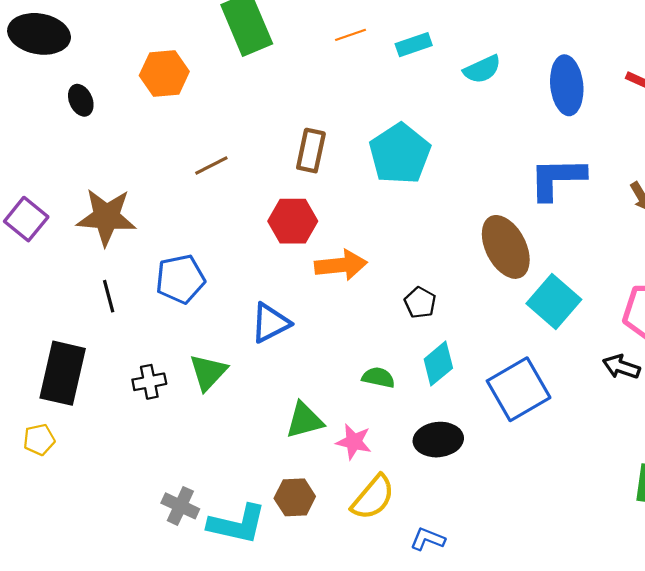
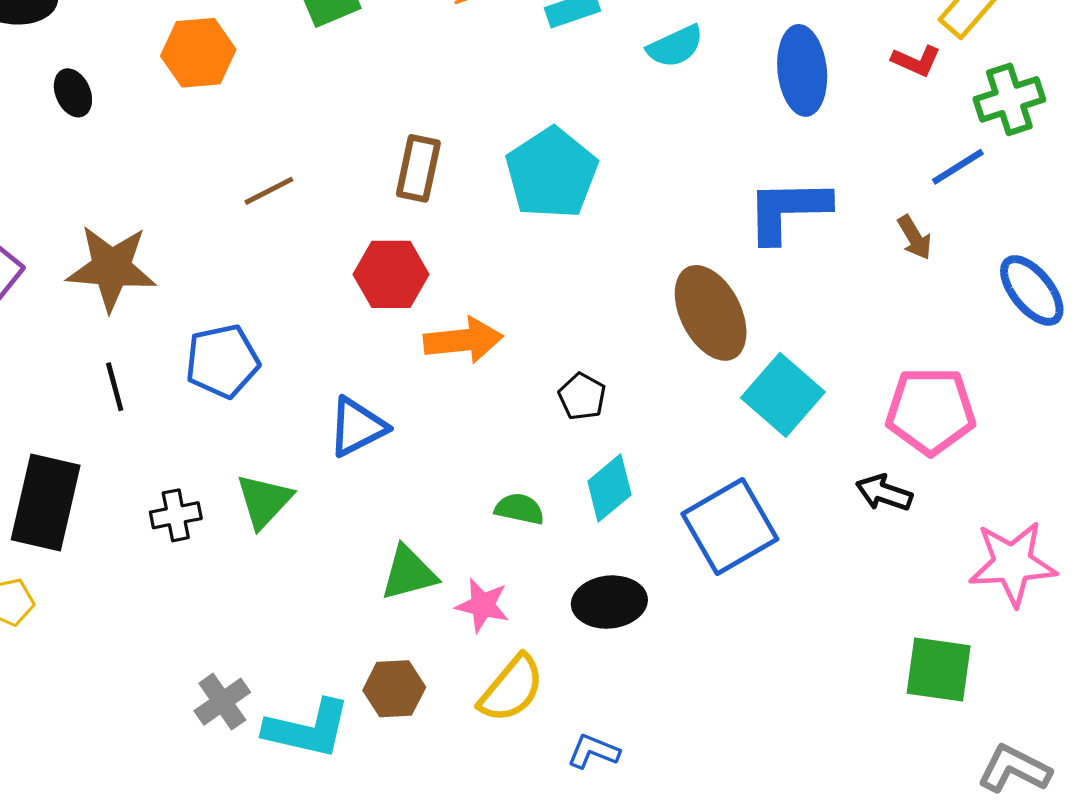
gray cross: (180, 506) -> (222, 702), turned 30

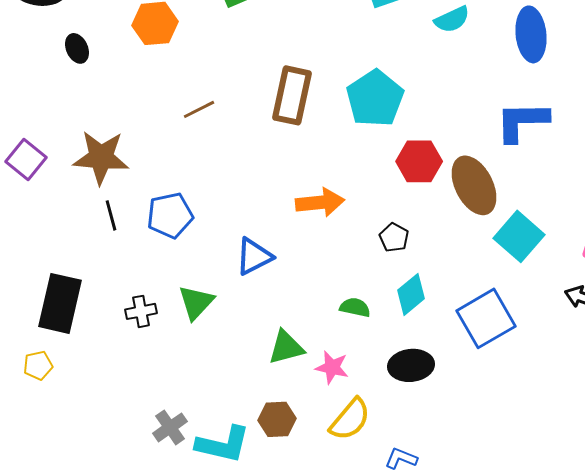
brown rectangle: (418, 168) -> (292, 95), size x1.4
red hexagon: (391, 274) -> (419, 161), moved
black line: (115, 387) -> (111, 215), moved

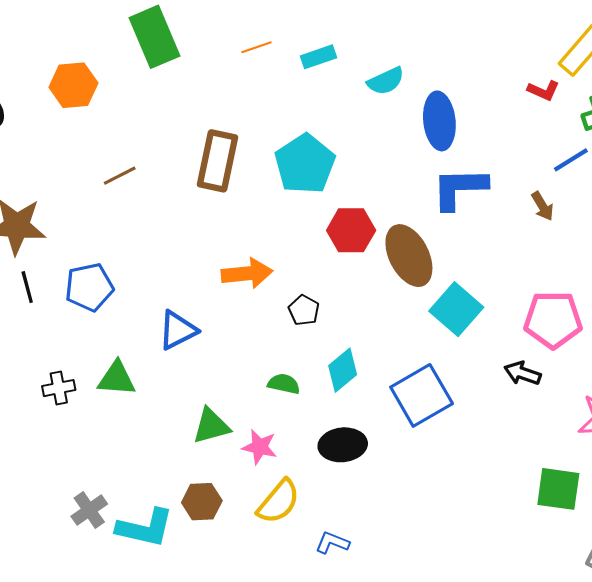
blue ellipse: (531, 34) -> (439, 121), moved
black pentagon: (394, 237) -> (304, 310), moved
green triangle: (196, 302) -> (117, 379), turned 51

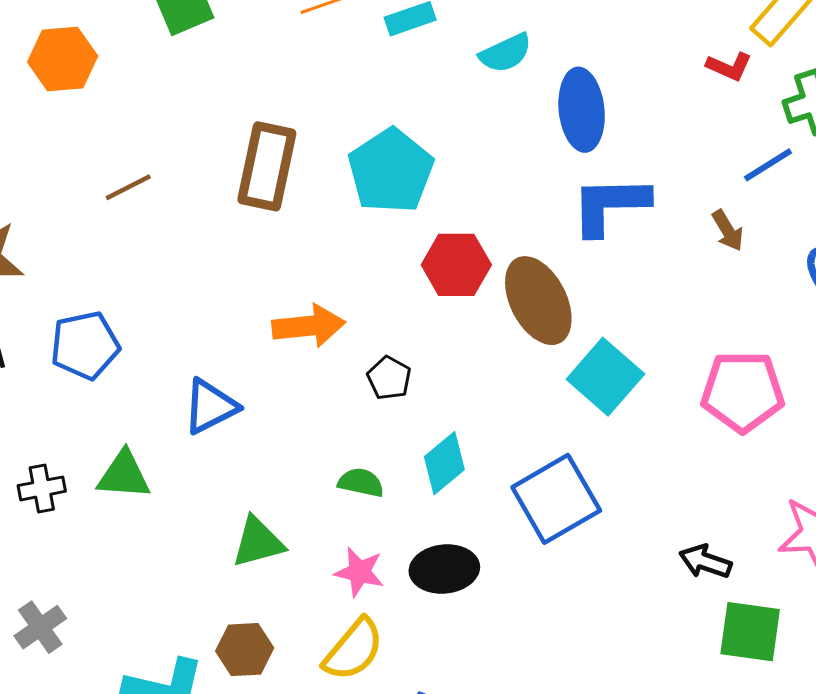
black arrow: (523, 373) -> (705, 562), moved
pink star: (260, 447) -> (359, 572), moved
gray cross: (89, 510) -> (40, 627), moved

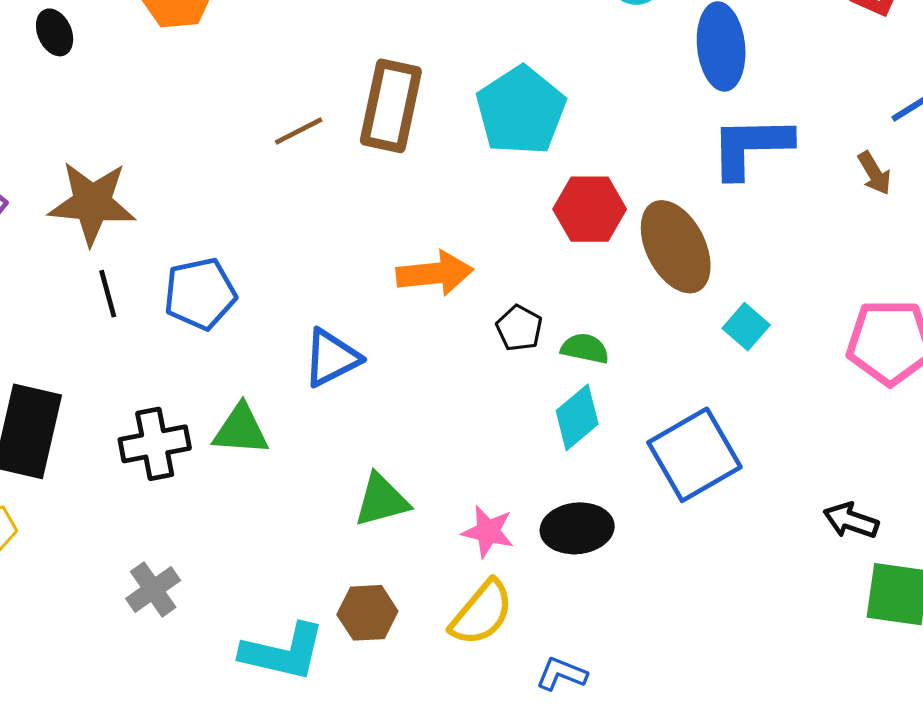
brown line: (128, 187) -> (299, 131), moved
cyan square: (605, 377) -> (746, 327), size x0.6
green semicircle: (361, 483) -> (585, 348), moved
black cross: (42, 488) -> (155, 444), size x1.4

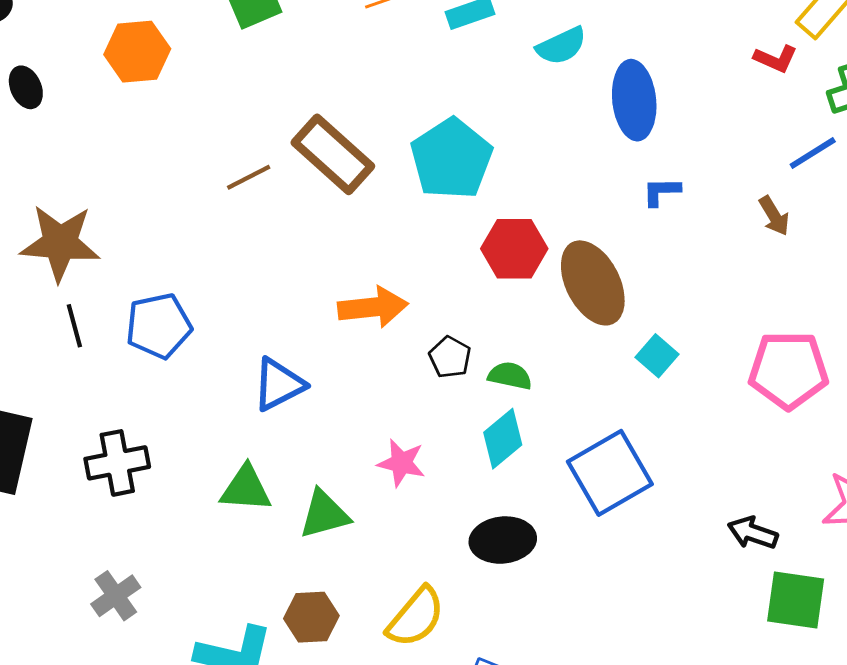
brown rectangle: (391, 106) -> (333, 154), turned -60
blue L-shape: (751, 147) -> (661, 192), size x0.5
green triangle: (241, 430) -> (246, 489), moved
pink star: (488, 532) -> (401, 463), moved

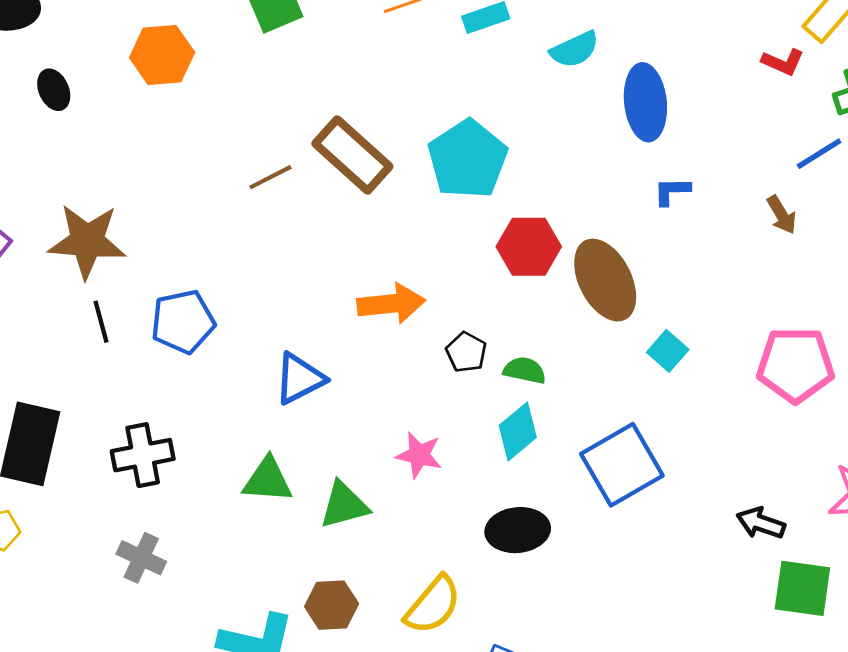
gray cross: (116, 596) -> (141, 558), moved, turned -30

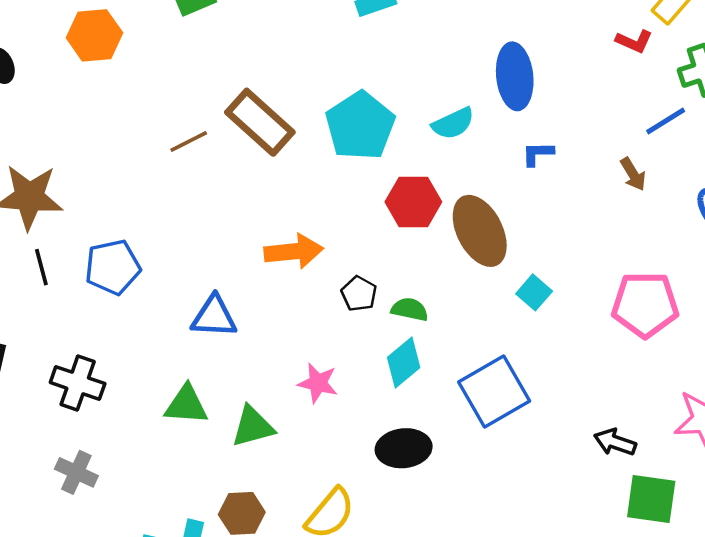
cyan semicircle: (575, 49) -> (453, 123), moved
blue triangle: (300, 379) -> (214, 317), turned 30
black cross: (143, 455) -> (78, 383), turned 30

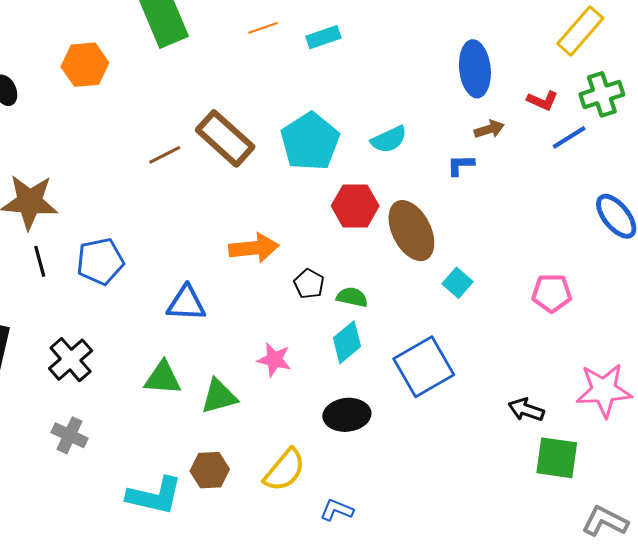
red L-shape: (634, 41) -> (542, 101), moved
blue ellipse: (515, 76) -> (475, 69), moved
brown arrow: (633, 174) -> (489, 129), moved, turned -76
pink pentagon: (645, 305) -> (552, 293), size x0.7
black cross: (78, 383) -> (71, 360), turned 30

